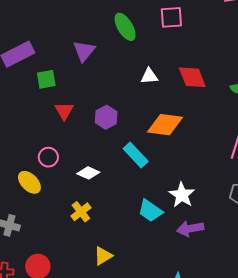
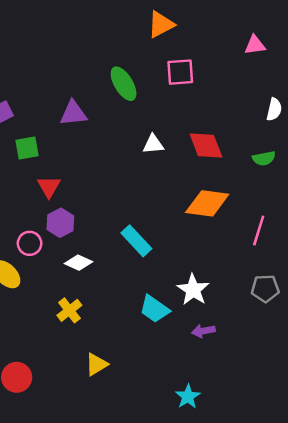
purple triangle: (84, 51) -> (73, 113), turned 45
purple hexagon: (106, 117) -> (60, 223), moved
orange diamond: (165, 125) -> (207, 203), moved
purple arrow: (190, 229) -> (203, 331), size x0.7

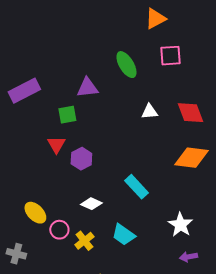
green square: (27, 148) -> (67, 115), moved
red triangle: (49, 187) -> (56, 145), moved
purple hexagon: (60, 223) -> (81, 159), moved
pink circle: (30, 243) -> (59, 230), moved
cyan trapezoid: (154, 309) -> (123, 235), moved

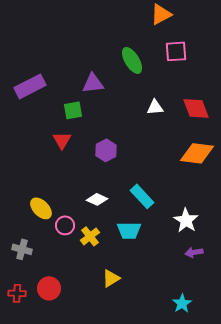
purple hexagon: (81, 159) -> (106, 150), moved
cyan rectangle: (136, 187) -> (142, 196), moved
cyan trapezoid: (123, 235) -> (129, 230), turned -35

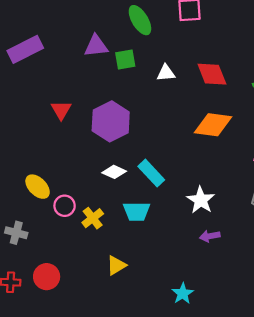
green square: (73, 110) -> (125, 59), moved
purple hexagon: (106, 150) -> (111, 121), size x1.6
white diamond: (97, 199) -> (114, 172), moved
cyan star: (182, 303) -> (183, 294), moved

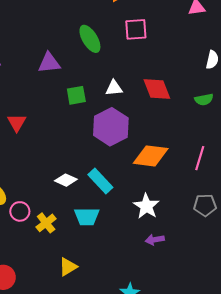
green square: (125, 59) -> (76, 95), moved
purple hexagon: (111, 121) -> (111, 127), moved
orange diamond: (213, 125) -> (151, 156), moved

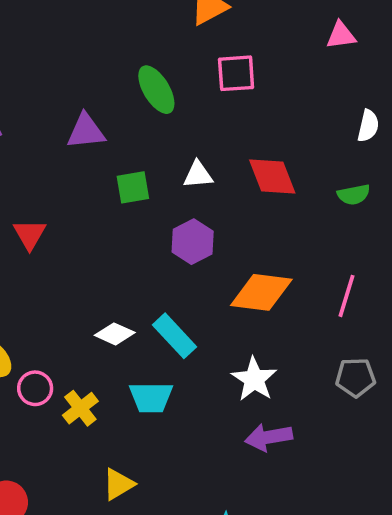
purple hexagon: (111, 127) -> (193, 242), size x0.7
purple arrow: (155, 240) -> (269, 437), size x1.4

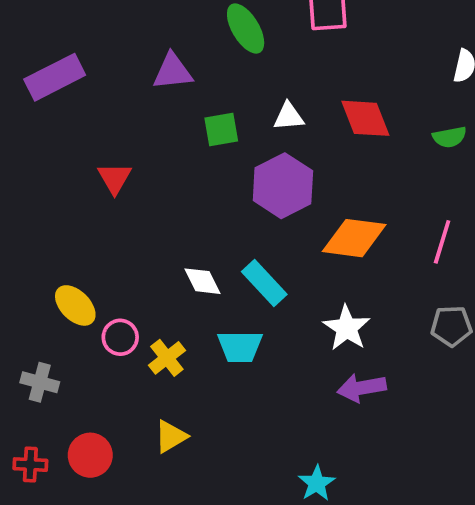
purple hexagon: (193, 242) -> (283, 186), size x1.4
white diamond: (115, 334) -> (203, 281), turned 39
yellow triangle: (118, 484) -> (171, 436), moved

